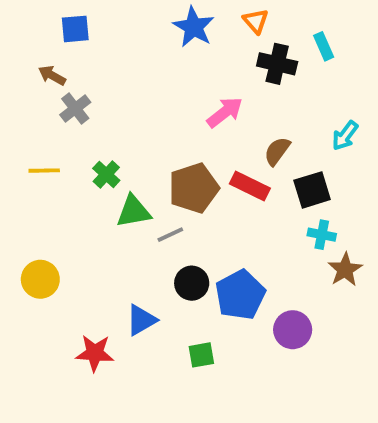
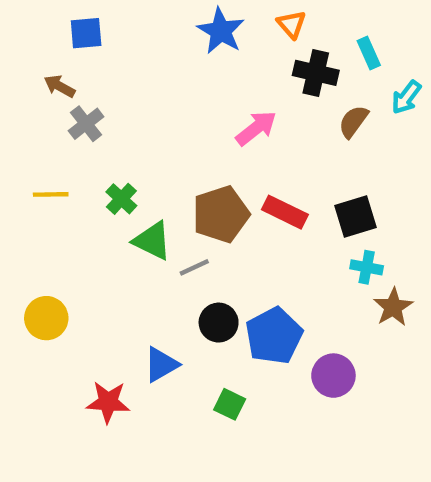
cyan arrow: (345, 136) -> (406, 97), moved
brown semicircle: (277, 151) -> (353, 122), moved
green triangle: (133, 211) -> (152, 241), turned 36
green square: (201, 355) -> (230, 404), turned 36

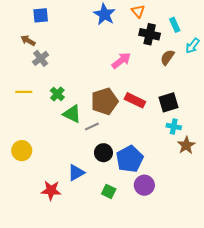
purple circle: (333, 376) -> (144, 185), moved

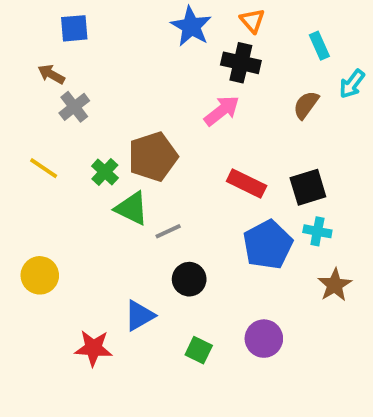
black cross: (150, 34) -> (241, 63), moved
yellow line: (24, 92) -> (44, 168), turned 35
brown pentagon: (105, 101) -> (153, 157), moved
brown star: (186, 145) -> (335, 285), moved
blue pentagon: (130, 159) -> (268, 245), moved

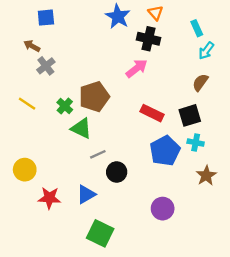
cyan arrow: (352, 84) -> (206, 51), moved
brown semicircle: (306, 105) -> (200, 82), moved
gray line: (168, 231) -> (98, 154), moved
red star: (93, 348) -> (49, 198), moved
green square: (199, 350) -> (100, 233), moved, size x1.6

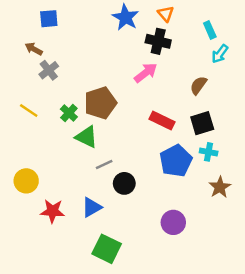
brown semicircle: (200, 82) -> (198, 85), moved

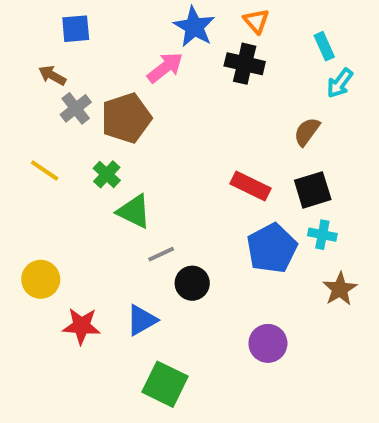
pink arrow: (146, 73) -> (165, 68), moved
brown pentagon: (100, 103) -> (126, 118), moved

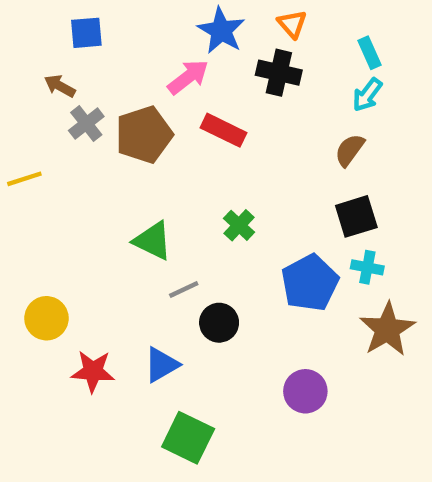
cyan arrow: (340, 83) -> (367, 95), moved
yellow line: (45, 171) -> (24, 179), moved, turned -52
green cross: (107, 174) -> (239, 225), moved
red rectangle: (250, 186) -> (224, 130), moved
brown star: (340, 289) -> (387, 329), size x1.4

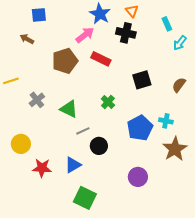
cyan arrow: (367, 95) -> (180, 43), moved
gray cross: (86, 124) -> (37, 100), moved
brown semicircle: (350, 150) -> (179, 85), moved
black square: (356, 216) -> (142, 80), moved

